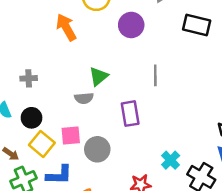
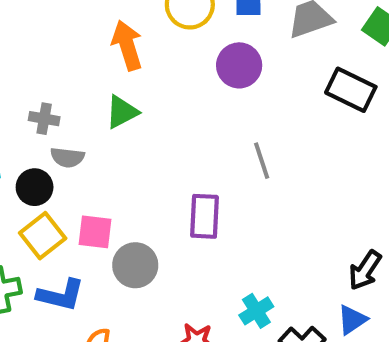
gray line: (155, 75) -> (262, 161), turned -30
green triangle: (99, 76) -> (122, 112), moved
gray semicircle: (84, 98) -> (67, 157), moved

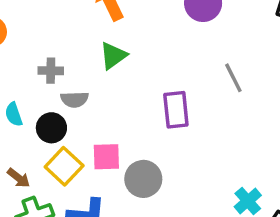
purple rectangle: (205, 216) -> (176, 110), moved

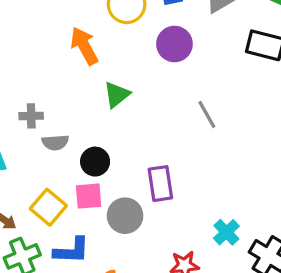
green triangle: (113, 56) -> (117, 95), moved
purple rectangle: (176, 110) -> (160, 184), moved
black circle: (51, 128) -> (95, 162), moved

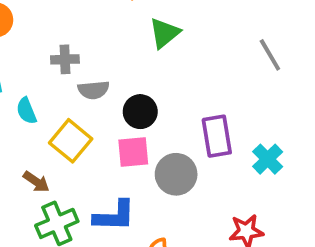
yellow square: (48, 207) -> (71, 141), moved
cyan cross: (226, 232) -> (268, 159), moved

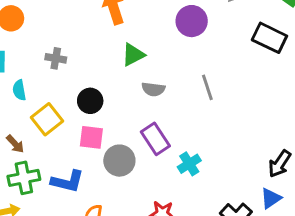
gray semicircle: (94, 90) -> (153, 89), moved
black circle: (140, 112) -> (90, 101), moved
purple rectangle: (217, 136) -> (155, 139), turned -36

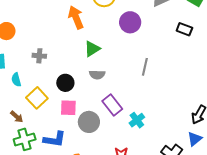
black rectangle: (270, 38) -> (184, 29), size x0.7
gray line: (207, 87) -> (145, 67), turned 36
gray semicircle: (153, 89) -> (97, 75), moved

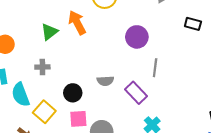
purple circle: (130, 22) -> (137, 37), moved
green triangle: (92, 49) -> (49, 32), moved
cyan semicircle: (16, 80) -> (21, 95), size x1.6
purple rectangle: (112, 105) -> (136, 93), moved

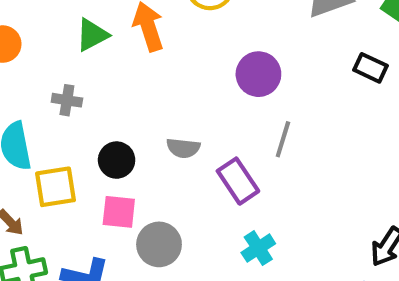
yellow square: (44, 112) -> (55, 187), turned 30

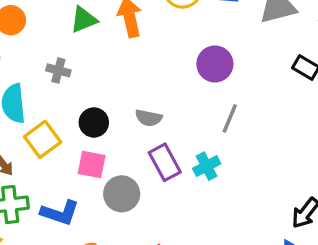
purple rectangle: (238, 181) -> (165, 162), moved
yellow square: (55, 187) -> (43, 139), turned -33
cyan cross: (258, 248) -> (207, 166), moved

